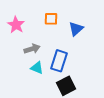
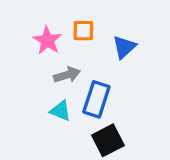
pink star: (16, 25) -> (47, 40), moved
gray arrow: (32, 49) -> (67, 75), moved

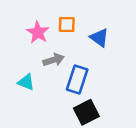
blue triangle: (124, 47) -> (99, 38), turned -42
cyan triangle: (60, 111) -> (26, 82), moved

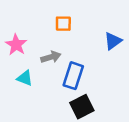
pink star: (38, 32) -> (16, 45), moved
blue triangle: (99, 38) -> (113, 41), moved, turned 48

